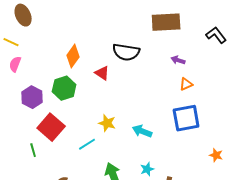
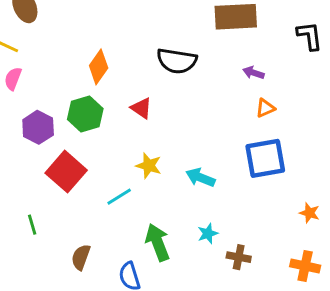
black L-shape: (216, 35) -> (310, 36), turned 30
red triangle: (102, 73) -> (141, 108), moved
green line: (33, 150) -> (32, 225), moved

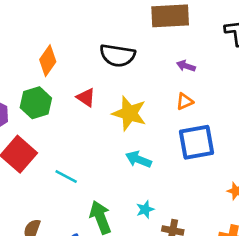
orange triangle: (265, 108) -> (185, 101), moved
yellow star: (149, 166) -> (129, 113), moved, size x1.5
cyan line: (119, 197) -> (66, 177), turned 60

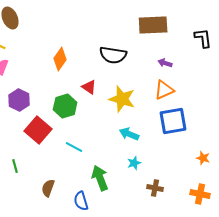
orange triangle: (185, 101) -> (164, 90), size x1.5
green hexagon: (36, 103) -> (65, 106), moved
cyan star: (145, 209) -> (134, 163), moved

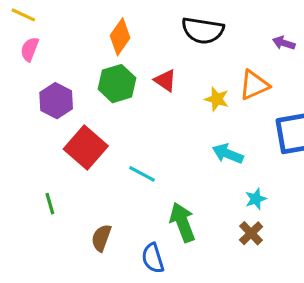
orange triangle: (164, 90) -> (254, 85), moved
yellow star: (122, 99) -> (217, 99), size x0.6
green hexagon: (65, 106) -> (117, 84), moved
cyan star: (134, 163) -> (256, 199), moved
brown cross: (155, 188) -> (251, 233), moved, turned 35

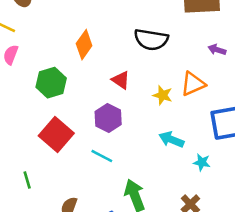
green hexagon: (117, 84) -> (51, 83), moved
purple hexagon: (56, 101) -> (108, 118), moved
cyan star: (256, 199) -> (202, 162), moved, turned 30

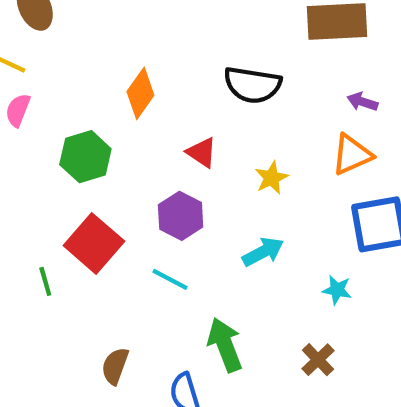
orange triangle: (193, 84) -> (352, 155), moved
yellow star: (163, 95) -> (271, 178), turned 30
cyan arrow: (171, 140) -> (263, 252), moved, turned 130
green line: (27, 180) -> (45, 281), moved

